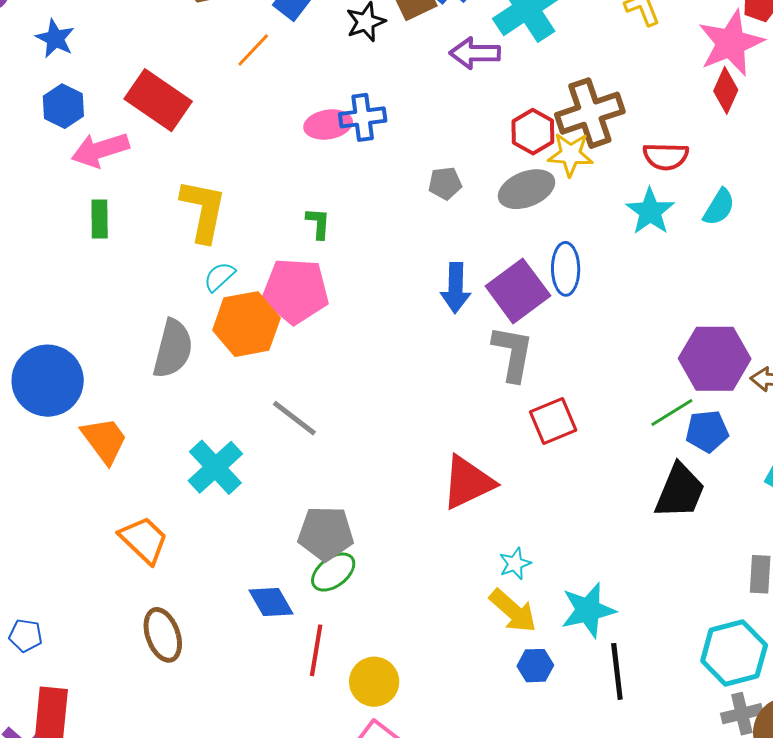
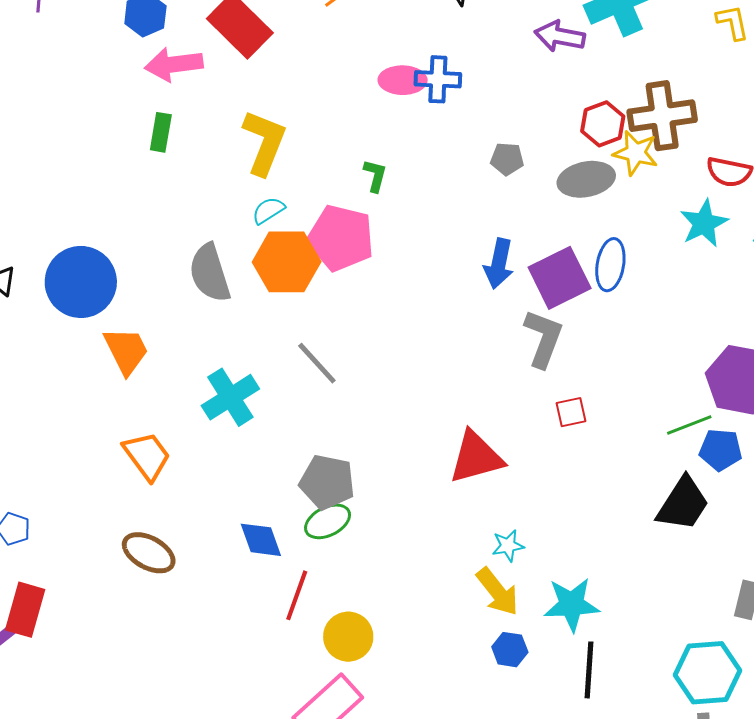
gray semicircle: (173, 349) -> (210, 273), turned 138
red square: (553, 421) -> (571, 412), size x0.7
brown ellipse: (163, 635) -> (149, 553), turned -52

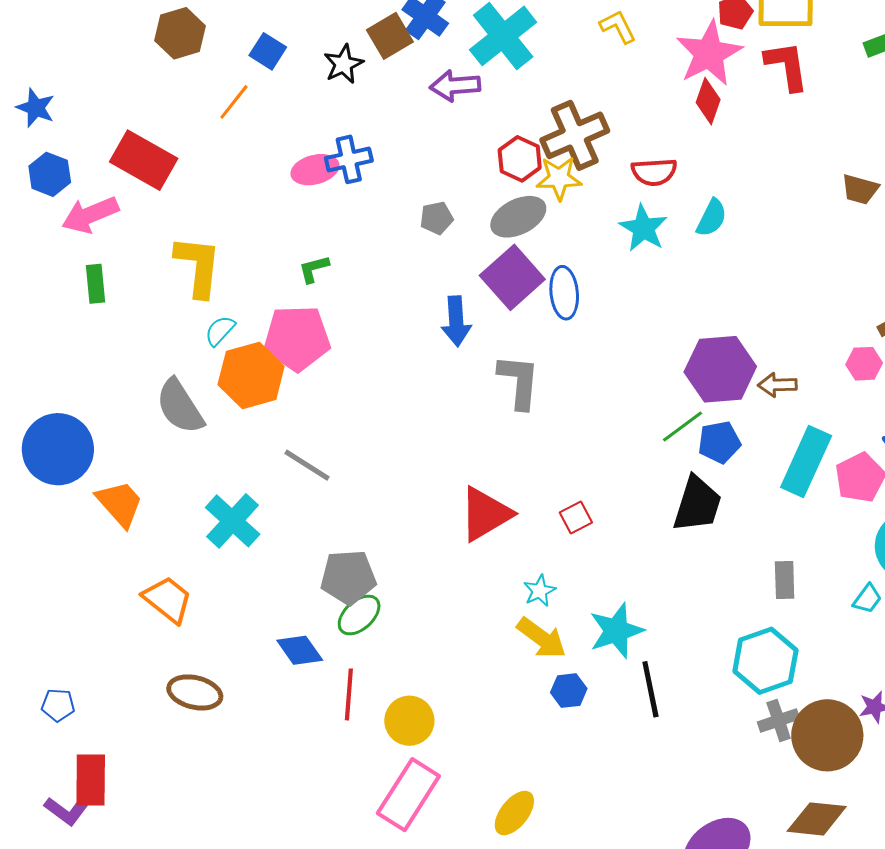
green L-shape: (375, 176) -> (314, 269), turned -104
purple square: (560, 278) -> (512, 277), moved
red square: (571, 412) -> (576, 517), moved

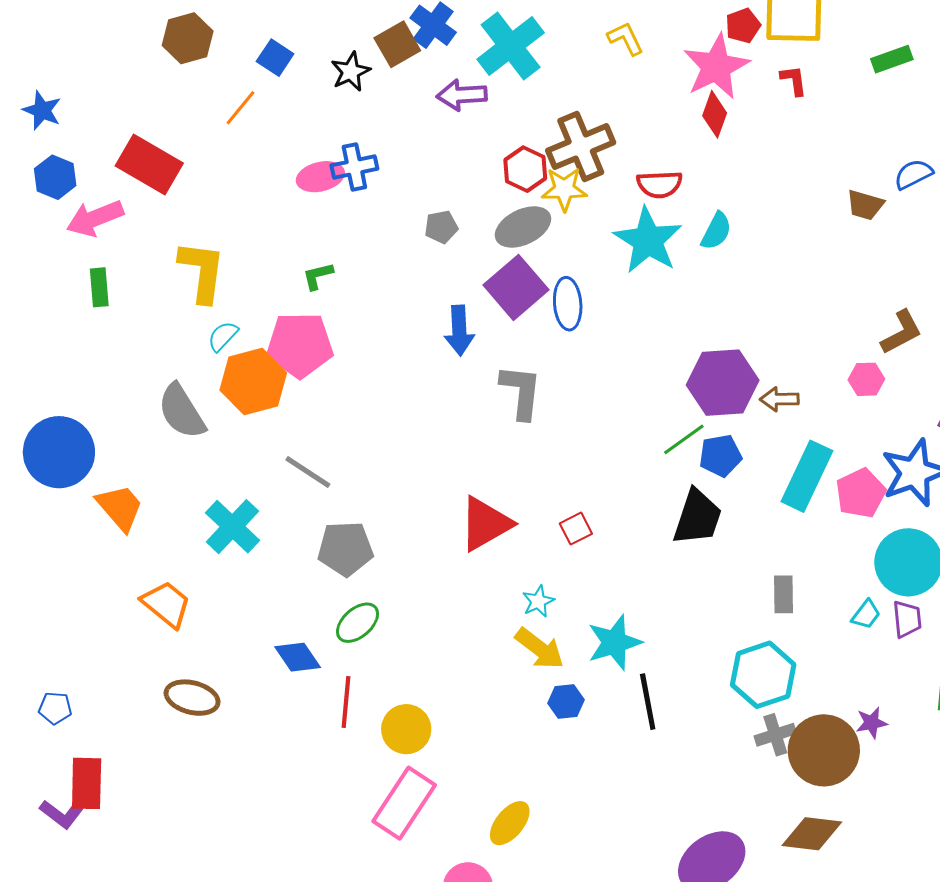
red L-shape: (787, 66) -> (794, 80), size x0.6
cyan star: (643, 228) -> (648, 240), size x1.4
gray pentagon: (348, 577) -> (345, 549), moved

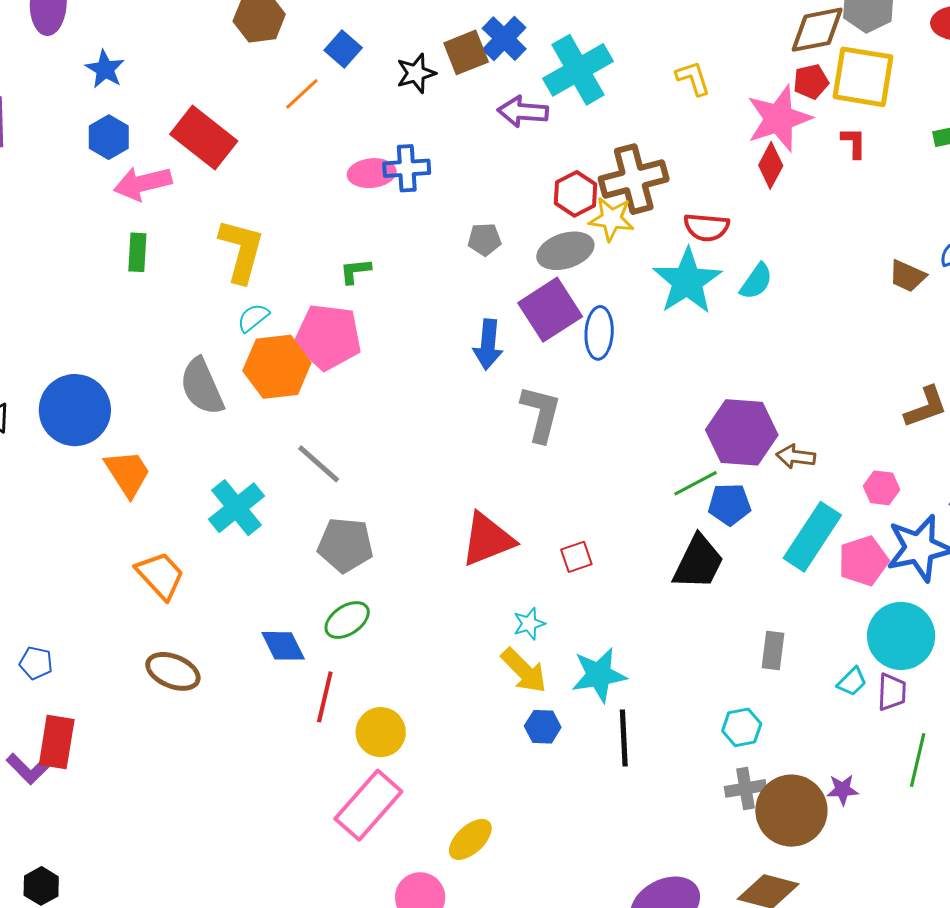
pink hexagon: (866, 379) -> (882, 488), moved
cyan hexagon: (763, 675) -> (742, 727), size x0.6

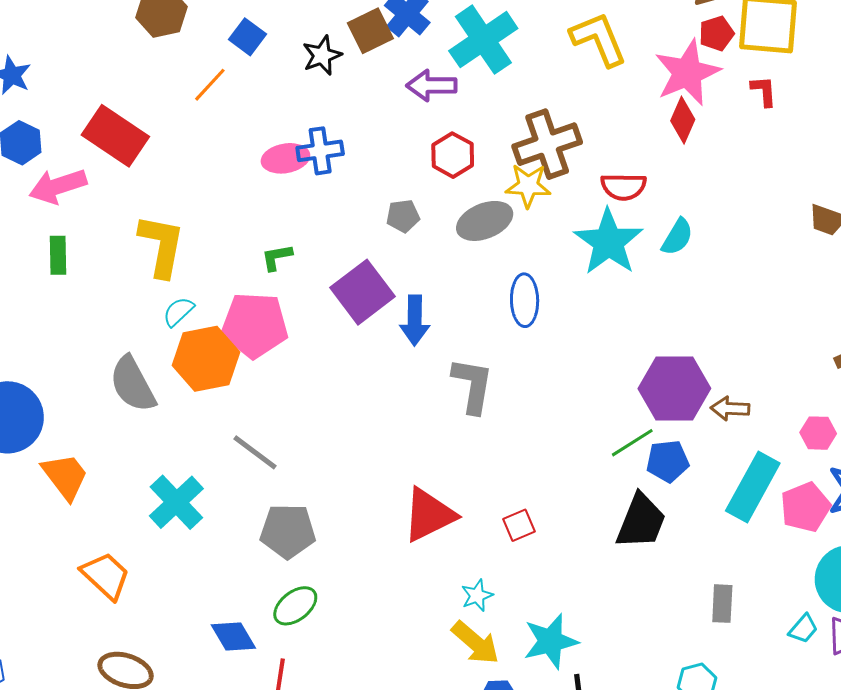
yellow L-shape: (693, 78) -> (599, 39), size x1.6
red hexagon: (576, 194) -> (453, 155), moved
purple square: (550, 310) -> (362, 292), moved

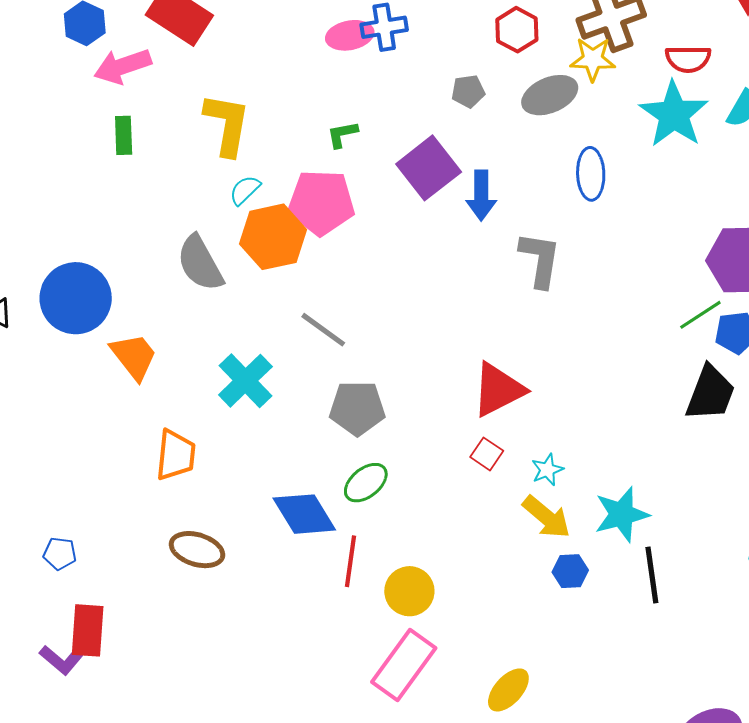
red square: (519, 525) -> (487, 454), moved, turned -32
orange trapezoid: (106, 576) -> (176, 455), turned 54
blue diamond: (233, 636) -> (304, 514), size x1.4

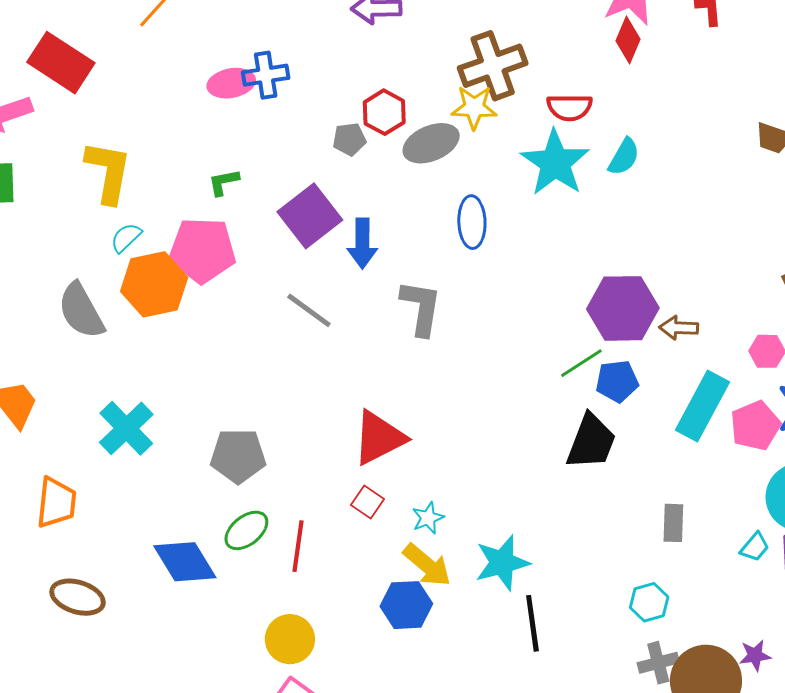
red hexagon: (517, 30) -> (384, 112), moved
gray line: (323, 330) -> (309, 310), moved
red line: (351, 561) -> (298, 546), moved
blue hexagon: (570, 571) -> (406, 605), moved, size x1.4

